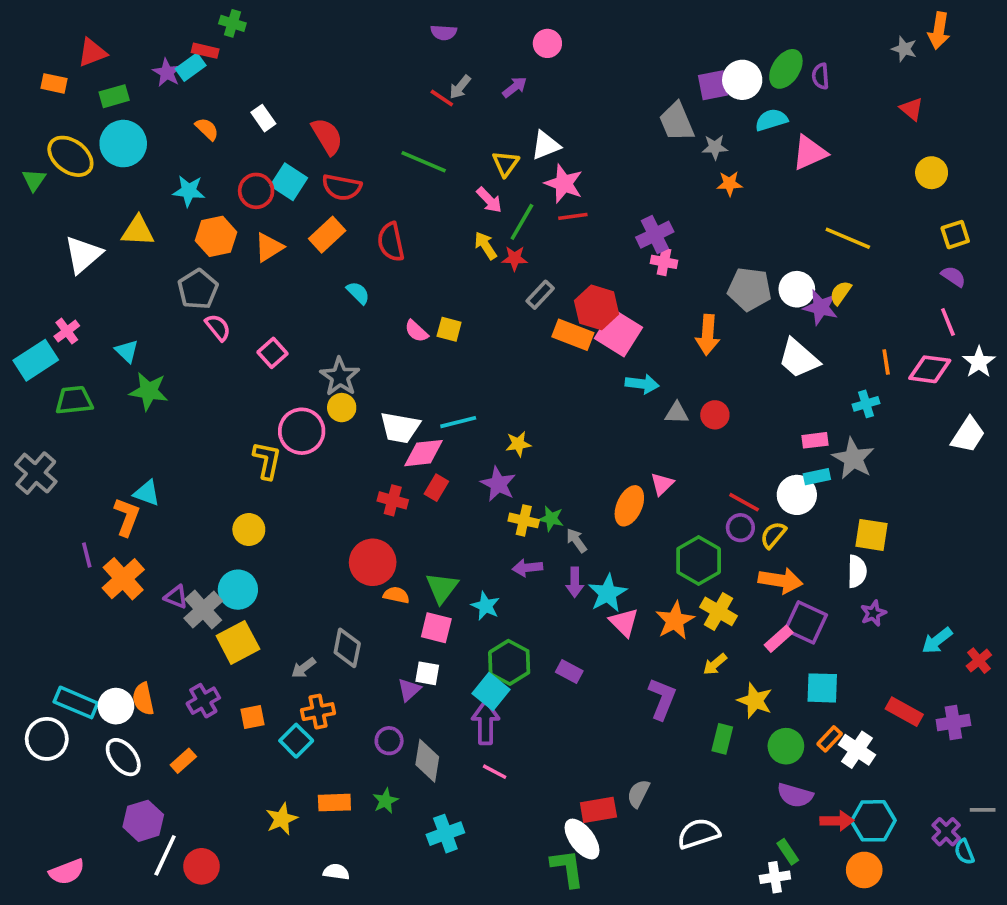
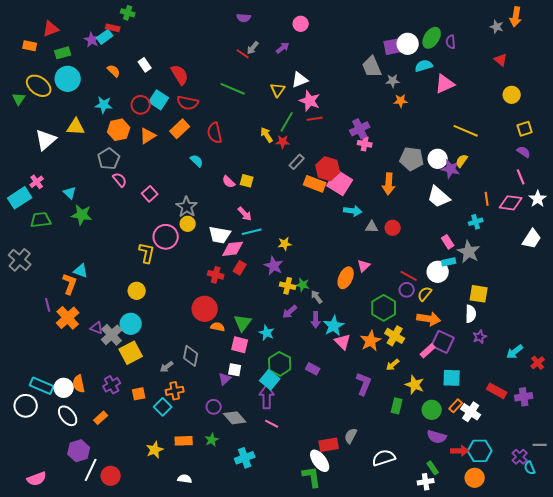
pink arrow: (489, 200) -> (245, 214), moved
pink rectangle: (815, 440) -> (448, 242), turned 64
purple arrow: (527, 568) -> (290, 312), turned -35
gray diamond: (427, 761) -> (235, 418), turned -50

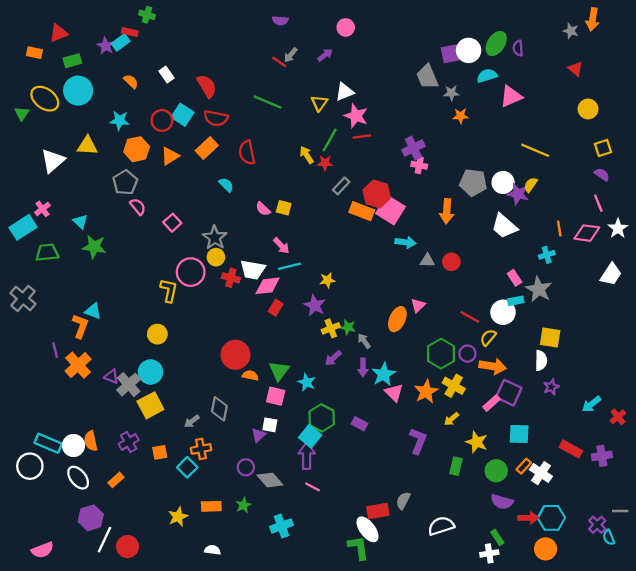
red cross: (216, 275) -> (231, 278), moved
yellow cross: (288, 286) -> (331, 328), turned -35
purple circle: (407, 290) -> (467, 354), moved

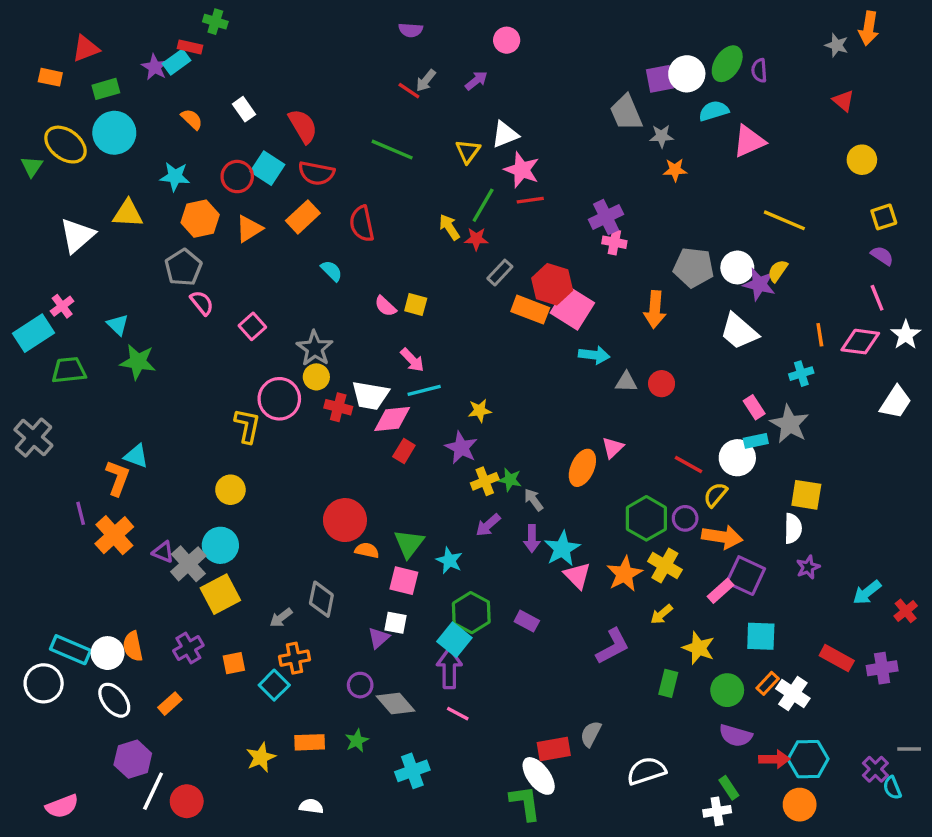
purple L-shape: (418, 441) -> (613, 646), turned 40

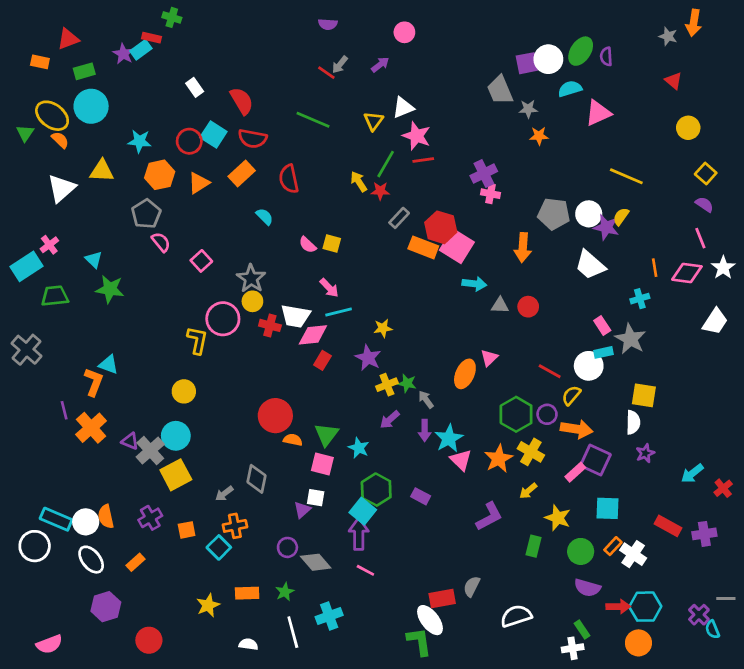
orange semicircle: (192, 119) -> (60, 140), moved
yellow square: (884, 217) -> (706, 174), turned -30
white line: (153, 791) -> (293, 632), moved, turned -40

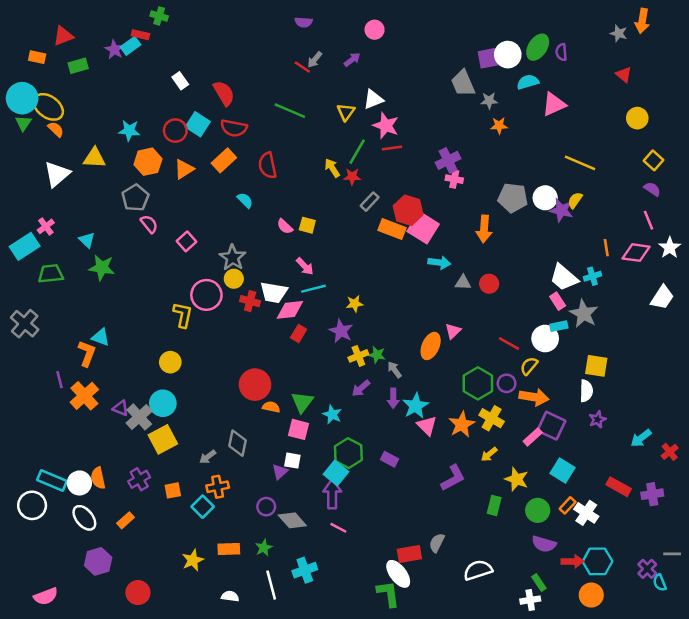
cyan circle: (91, 106) -> (22, 98), moved
white trapezoid: (590, 265) -> (564, 277), moved
cyan square: (608, 508) -> (563, 471), turned 30

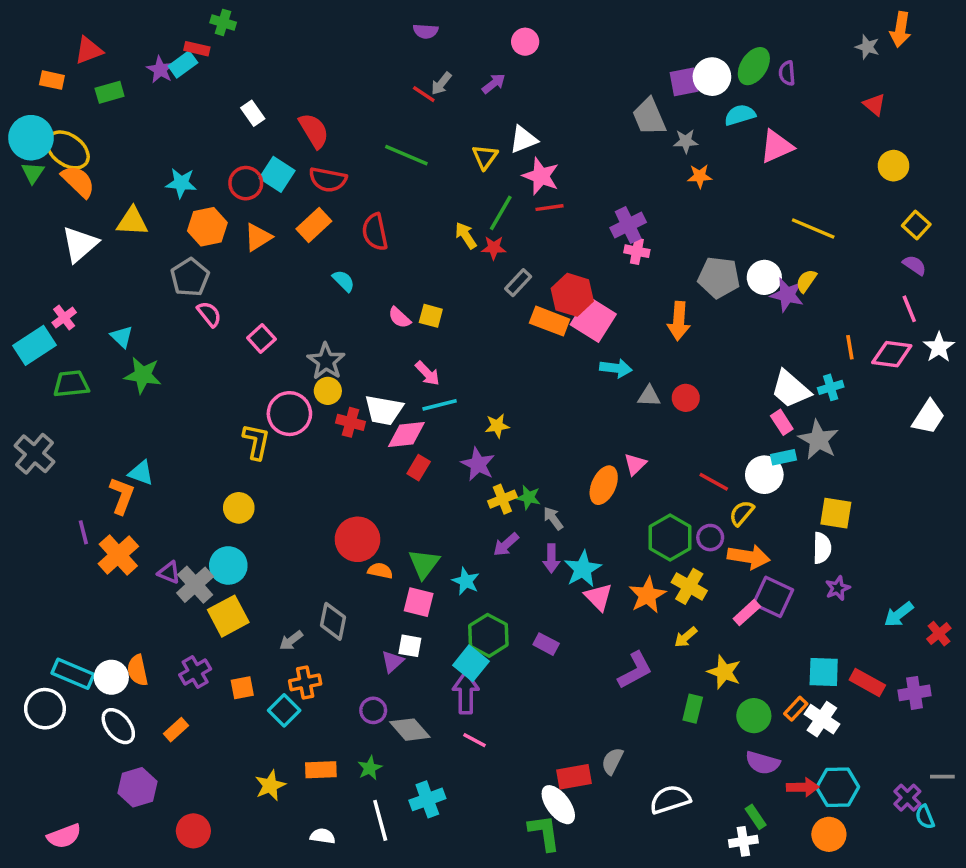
orange semicircle: (56, 129) -> (78, 181), size x1.5
cyan square: (563, 471) -> (824, 672), moved, turned -30

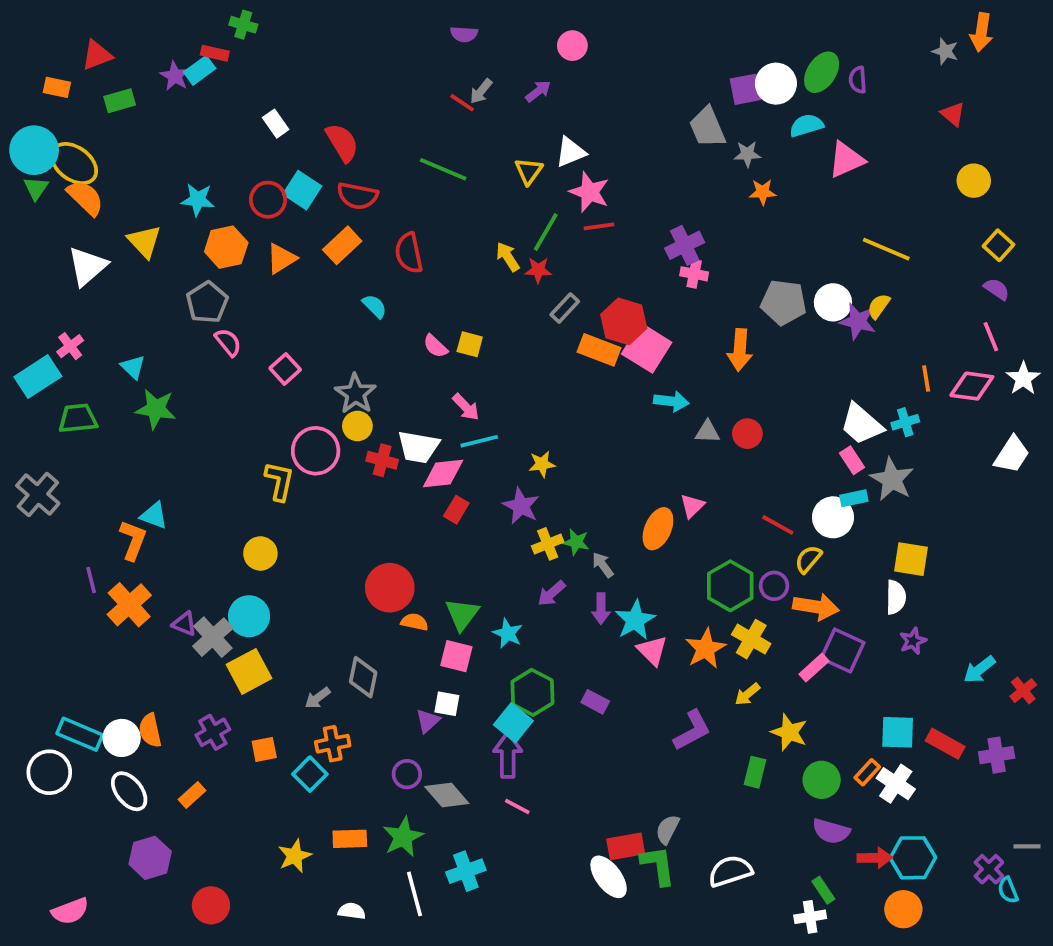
yellow triangle: (132, 222) -> (144, 242), turned 44
green star: (370, 768) -> (403, 837), size x1.5
green L-shape: (544, 833) -> (658, 865), moved

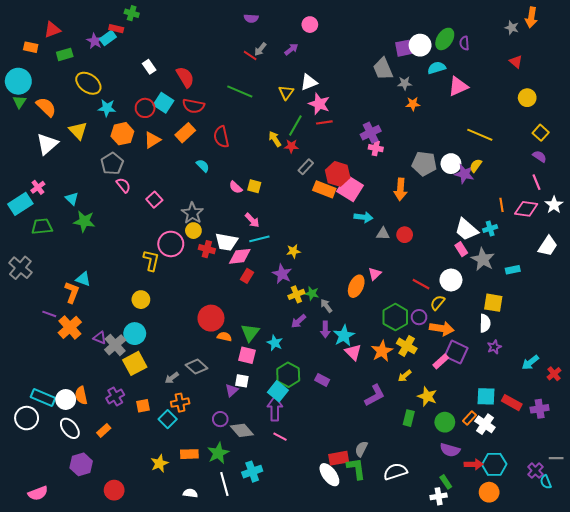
yellow ellipse: (74, 164) -> (88, 83), moved
cyan rectangle: (854, 498) -> (513, 270), moved
purple line: (91, 580) -> (49, 314), turned -56
gray diamond: (363, 677) -> (197, 367), turned -60

